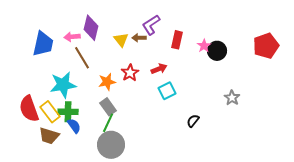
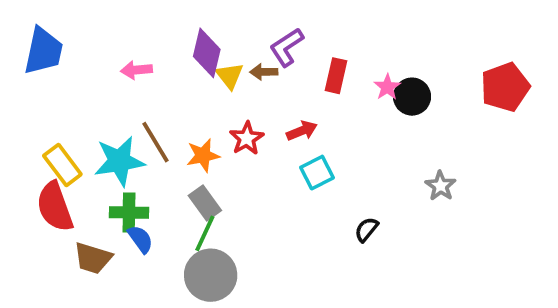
purple diamond: (91, 28) -> (207, 53), moved
blue trapezoid: (43, 44) -> (43, 51), moved
brown line: (82, 58) -> (156, 142), moved
yellow rectangle: (50, 112) -> (62, 165), moved

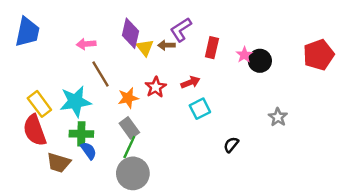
brown line: (156, 142) -> (101, 74), moved

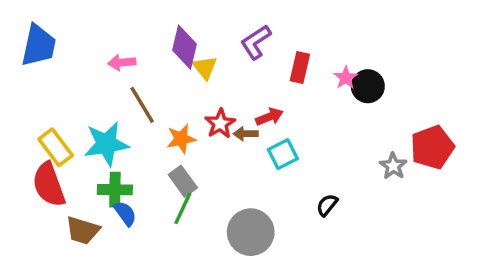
brown arrow: (166, 45) -> (246, 134), moved
red pentagon: (319, 55) -> (432, 147), moved
gray circle: (133, 173) -> (251, 232), moved

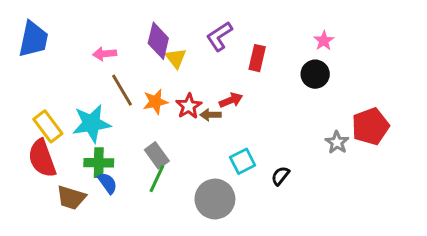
pink star: (346, 78) -> (324, 41), moved
orange star: (181, 139) -> (155, 102), moved
cyan square: (283, 154) -> (243, 161), moved

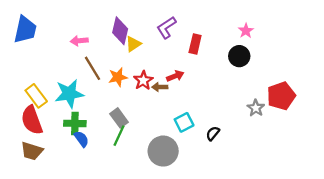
yellow triangle: (176, 58) -> (133, 44), turned 35
brown trapezoid: (71, 198) -> (32, 151), moved

